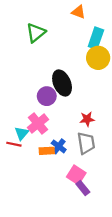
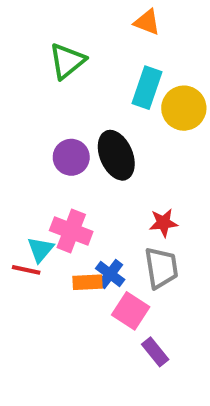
cyan rectangle: (96, 38) -> (147, 88), moved
purple circle: (47, 96) -> (71, 157), moved
pink cross: (38, 123) -> (71, 231), turned -30
pink square: (76, 175) -> (131, 311), moved

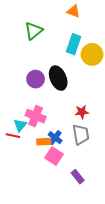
pink square: (131, 311) -> (54, 156), moved

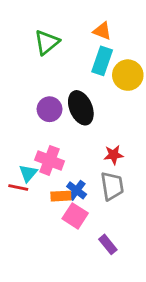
orange triangle: (74, 11) -> (102, 31), moved

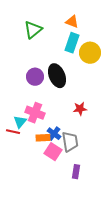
gray trapezoid: (112, 186) -> (70, 142), moved
purple rectangle: (108, 244) -> (76, 172), turned 48

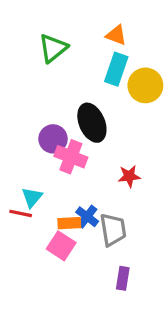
purple circle: (35, 77) -> (53, 139), moved
pink cross: (35, 113) -> (71, 157), moved
pink square: (53, 152) -> (61, 246), moved

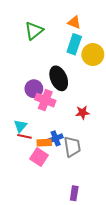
red line: (21, 213) -> (25, 136), moved
blue cross: (87, 217) -> (56, 138), turned 32
purple rectangle: (123, 278) -> (74, 193), moved

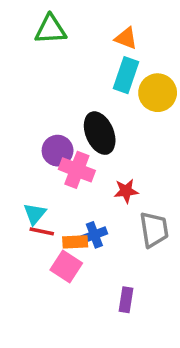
green triangle: (34, 31) -> (51, 29), moved, turned 36
red star: (83, 113) -> (126, 191), moved
gray trapezoid: (72, 147) -> (154, 230), moved
purple rectangle: (74, 193) -> (126, 300), moved

